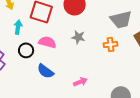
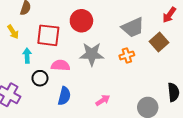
gray star: (78, 37) -> (92, 54), size x1.6
blue semicircle: (45, 71) -> (64, 96), turned -102

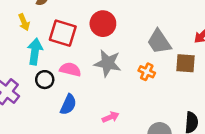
gray trapezoid: (133, 28) -> (159, 42), turned 70
brown square: (159, 42) -> (186, 63), turned 36
orange cross: (127, 55) -> (147, 72), turned 32
cyan arrow: (27, 56) -> (35, 52), size x1.5

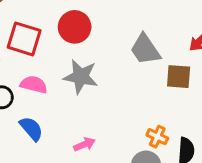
orange cross: (147, 72) -> (157, 137), moved
blue semicircle: (68, 104) -> (31, 129), turned -65

